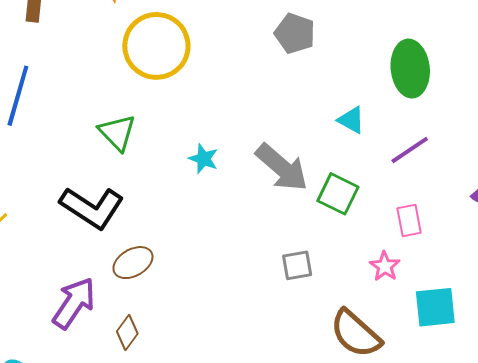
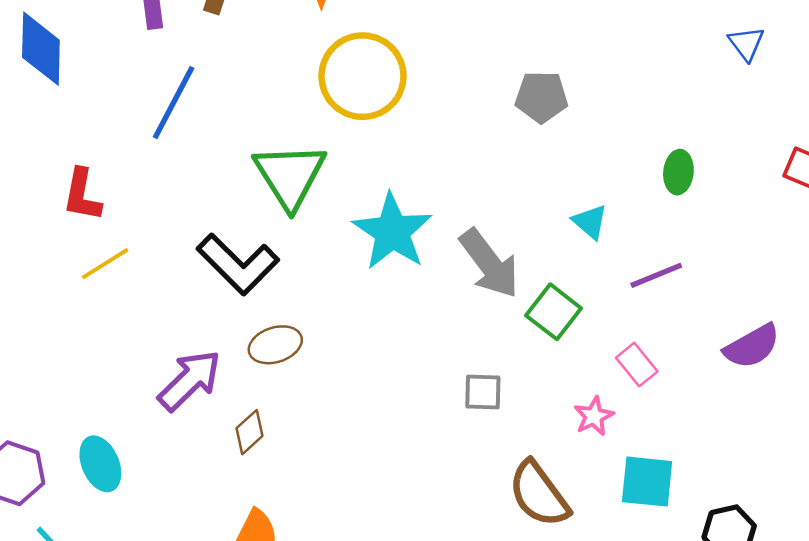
gray pentagon: (295, 33) -> (541, 97), turned -30
green ellipse: (410, 69) -> (678, 172), size x0.6
green triangle: (117, 133) -> (290, 176), size x1.5
cyan star: (203, 159) -> (392, 232), size x2.0
pink rectangle: (409, 220) -> (637, 365), turned -40

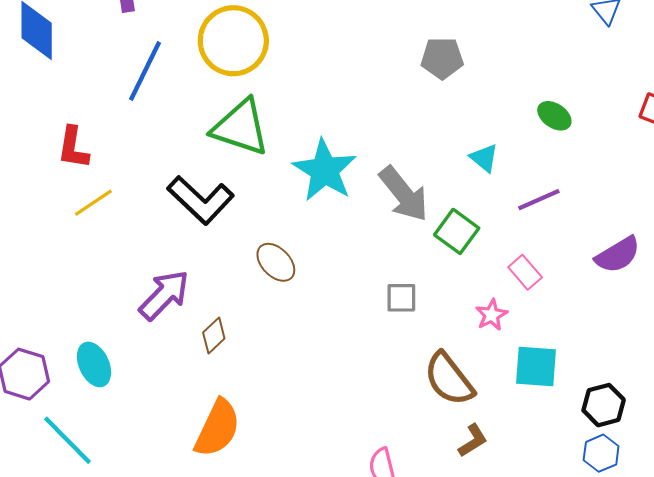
yellow circle: (363, 76) -> (233, 41), moved
green ellipse: (678, 172) -> (554, 116), turned -60
green triangle: (290, 176) -> (241, 127), turned -38
brown ellipse: (275, 345) -> (276, 262), moved, turned 66

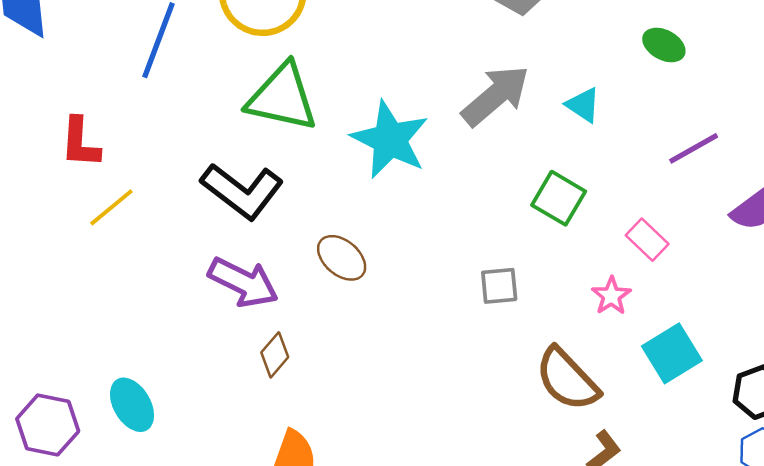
gray arrow: (404, 194) -> (496, 96), moved, turned -86
purple line: (539, 200) -> (694, 148), moved
purple arrow: (164, 295) -> (243, 282), moved, turned 78
cyan square: (536, 366) -> (672, 353), turned -30

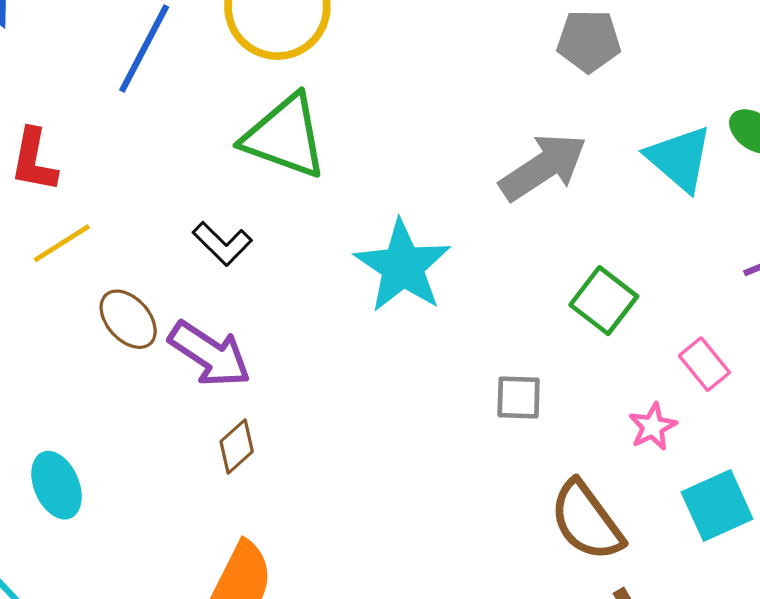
cyan triangle: (583, 105) -> (679, 159), moved, size x1.6
cyan star: (390, 140) -> (403, 266), moved
black L-shape: (242, 191) -> (222, 244), size x0.6
brown ellipse: (342, 258) -> (128, 319), moved

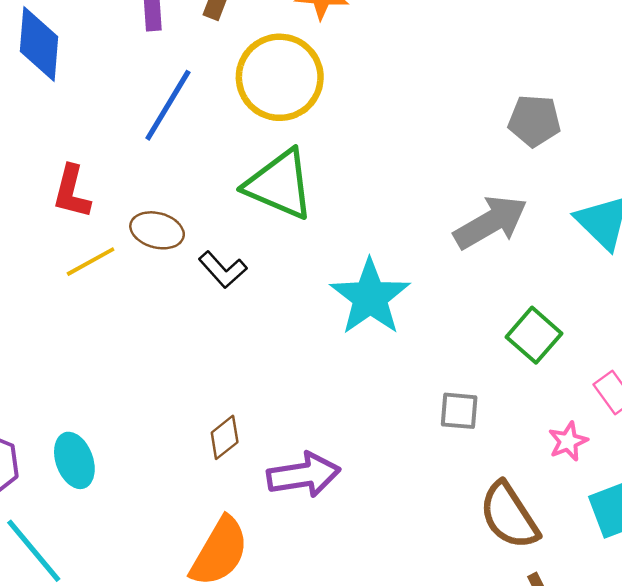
brown ellipse: (128, 319) -> (157, 230), moved, turned -36
purple arrow: (210, 354) -> (304, 475), moved, turned -46

